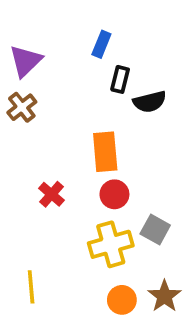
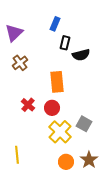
brown cross: (22, 107) -> (20, 63), moved
red circle: (114, 194) -> (52, 108), moved
yellow cross: (111, 244) -> (60, 132), turned -30

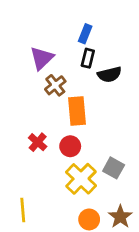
blue rectangle: (55, 24) -> (85, 34), moved
purple triangle: (14, 33) -> (42, 58), moved
brown cross: (20, 63) -> (55, 85), moved

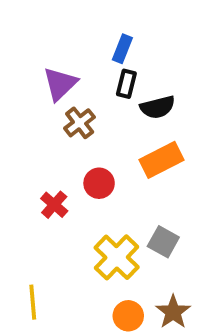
orange rectangle: (77, 111) -> (161, 160), moved, turned 68
red circle: (70, 146) -> (99, 183), moved

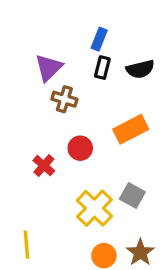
black semicircle: (158, 107) -> (140, 69), moved
brown cross: (80, 123) -> (64, 99), turned -35

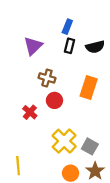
brown cross: (64, 99) -> (47, 78), moved
orange rectangle: (131, 129) -> (89, 88), turned -45
gray square: (132, 196) -> (90, 146), moved

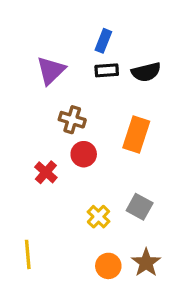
black rectangle: (69, 46) -> (107, 70), turned 72
yellow cross: (64, 141) -> (98, 217), size x0.6
gray square: (90, 146) -> (140, 207), moved

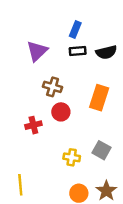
red cross: (46, 172) -> (33, 125), turned 35
yellow cross: (98, 217) -> (72, 157), turned -35

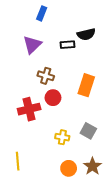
blue rectangle: (75, 30) -> (42, 13), moved
black semicircle: (106, 52) -> (86, 34), moved
red cross: (33, 125) -> (29, 109), size x1.5

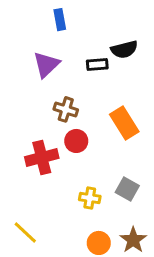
blue rectangle: (42, 13) -> (60, 20), turned -32
orange rectangle: (86, 85) -> (124, 123), turned -50
yellow line: (18, 161) -> (25, 232), turned -42

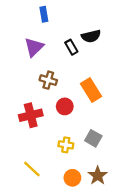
black rectangle: (97, 64) -> (71, 47), turned 64
red circle: (76, 141) -> (65, 106), moved
yellow line: (25, 232) -> (32, 169), moved

